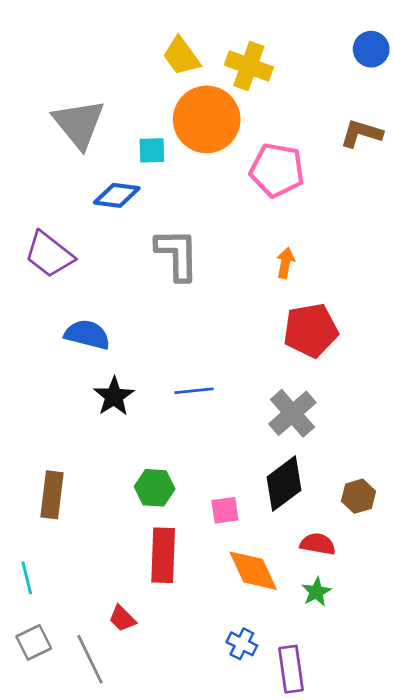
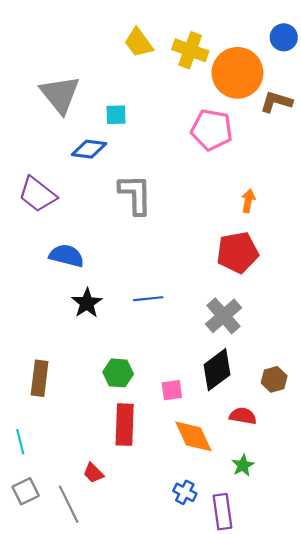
orange circle: (207, 119) -> (237, 73), moved
orange arrow: (285, 263) -> (248, 201), moved
green star: (316, 592) -> (243, 465), moved

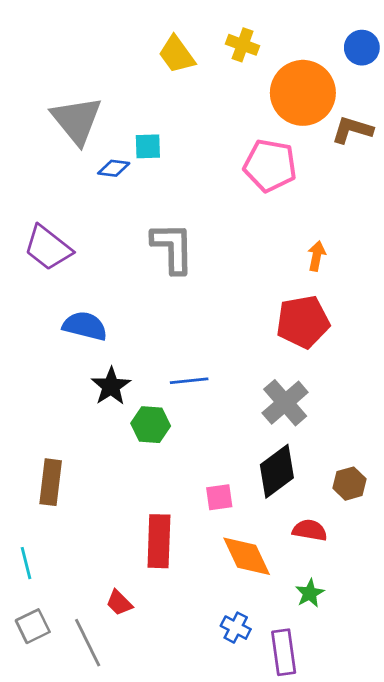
yellow cross: (190, 50) -> (243, 45), moved, size x0.7
blue diamond: (89, 149) -> (114, 168), moved, size x0.7
green hexagon: (118, 373) -> (151, 425), moved

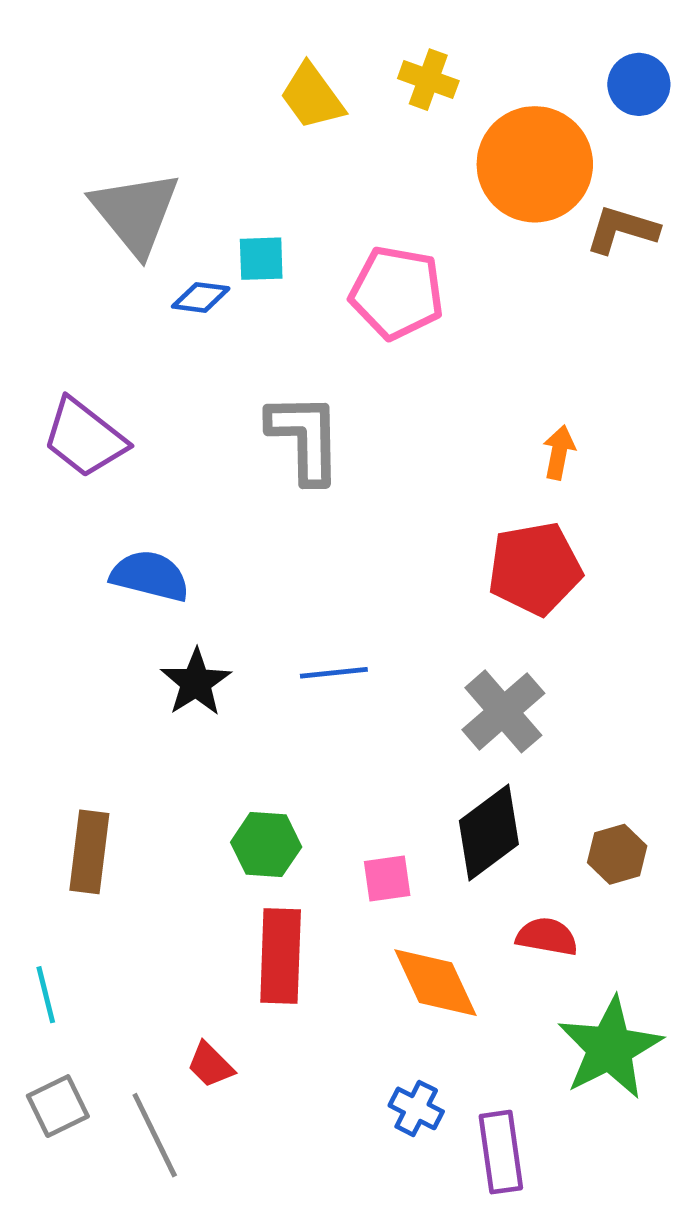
pink pentagon: (270, 166) -> (397, 293), moved
green hexagon: (151, 425) -> (266, 845), moved
green star: (310, 593) -> (610, 1048), moved, size x2.0

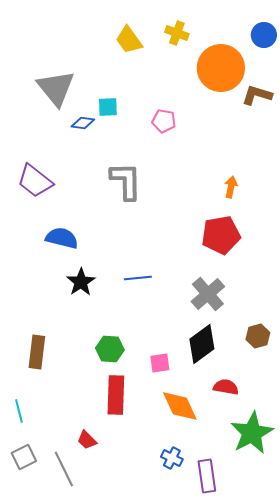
pink pentagon: (397, 293) -> (164, 121), size x0.6
brown hexagon: (617, 854) -> (258, 336), moved

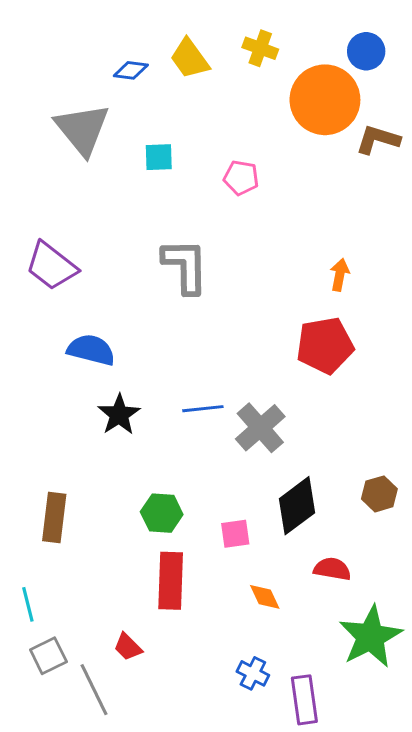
blue circle: (264, 35) -> (366, 51), moved
blue diamond: (83, 123) -> (131, 70), moved
gray cross: (208, 294) -> (260, 428), moved
orange diamond: (180, 406) -> (265, 597), size x0.6
gray square: (24, 457) -> (48, 656), moved

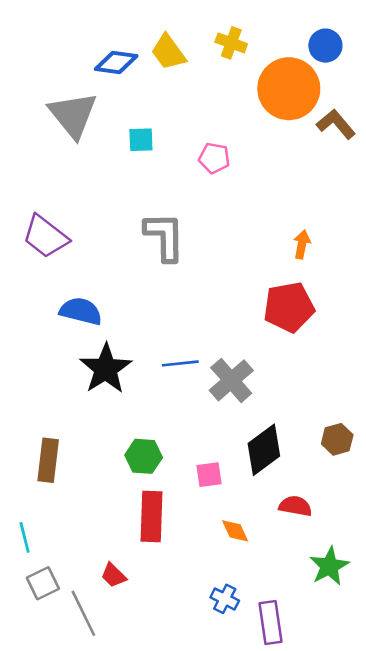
blue diamond: (131, 70) -> (116, 63), size x1.4
brown L-shape: (378, 139) -> (336, 124), turned 33
black star: (119, 415) -> (106, 369), size x1.4
green star: (371, 637) -> (329, 566), size x0.7

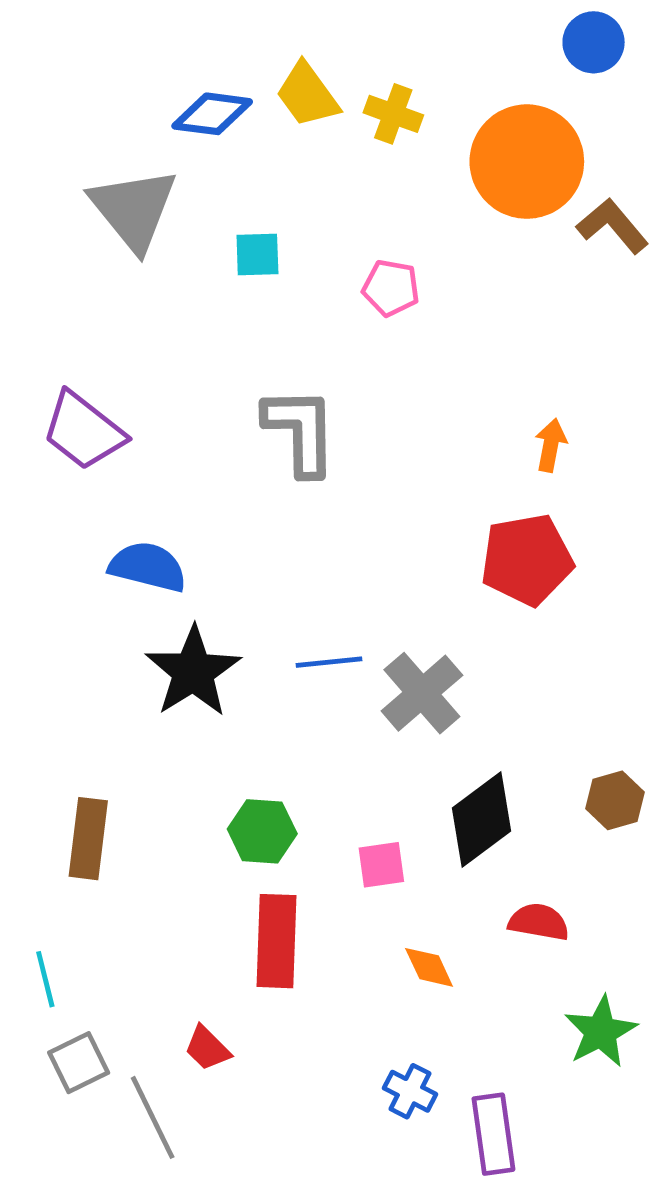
yellow cross: (231, 43) -> (393, 114), moved
blue circle: (325, 46) -> (594, 42), moved

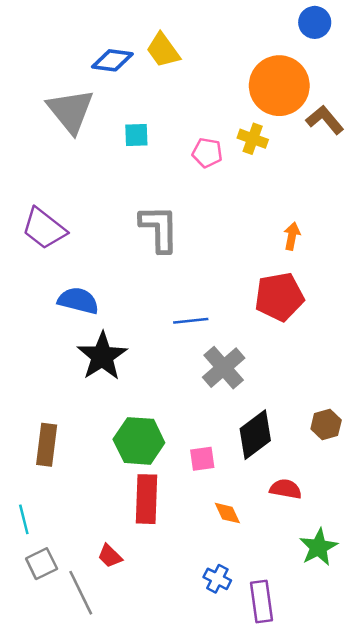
yellow cross: (393, 114) -> (253, 139), moved
blue line: (329, 662) -> (191, 321), moved
green hexagon: (262, 831) -> (139, 441), size x1.4

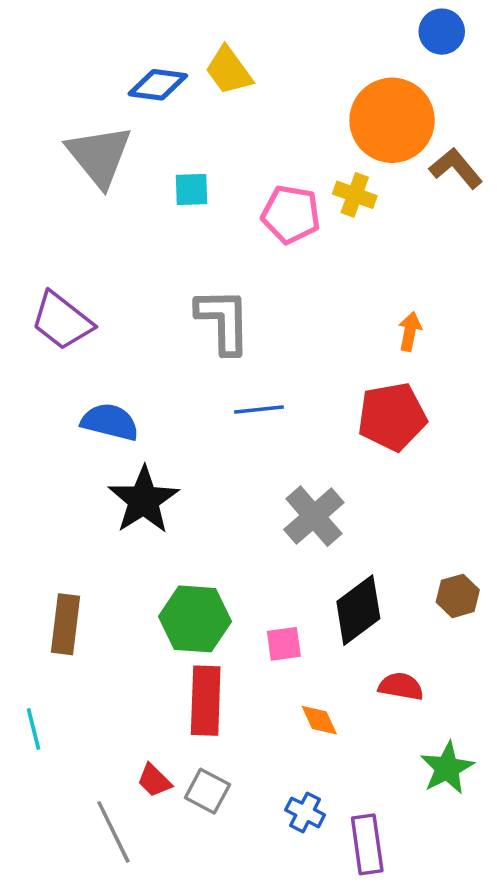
pink pentagon: (207, 153) -> (291, 214), size x1.4
blue line: (191, 321) -> (259, 410), moved
gray square: (42, 564) -> (207, 791), moved, turned -36

